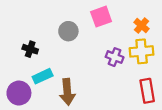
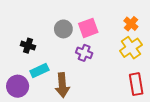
pink square: (101, 17) -> (88, 28), moved
yellow cross: (142, 51) -> (131, 48), turned -30
purple cross: (115, 57) -> (84, 53), moved

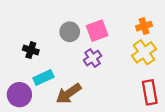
orange cross: (131, 24) -> (144, 26), turned 32
purple cross: (84, 53) -> (93, 58), turned 35
brown arrow: (62, 85) -> (69, 93), turned 60

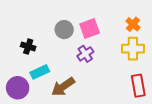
orange cross: (144, 26) -> (133, 24), turned -32
yellow cross: (144, 52) -> (133, 49), turned 35

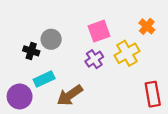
gray circle: (64, 30) -> (51, 39), moved
yellow cross: (133, 49) -> (127, 53), moved, turned -30

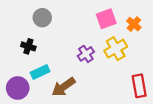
pink square: (99, 31) -> (106, 19), moved
gray circle: (51, 39) -> (42, 18), moved

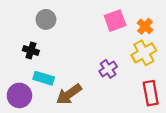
yellow cross: (116, 49) -> (144, 53), moved
purple cross: (86, 54) -> (108, 69), moved
cyan rectangle: (40, 72) -> (44, 78), turned 42

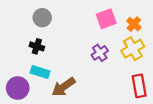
black cross: (31, 51) -> (37, 46), moved
purple cross: (108, 69) -> (100, 53), moved

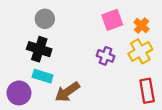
black cross: (37, 46) -> (39, 49), size x1.5
purple cross: (100, 53) -> (106, 56), turned -35

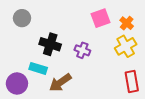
gray circle: (45, 19) -> (22, 18), moved
black cross: (39, 49) -> (50, 44), moved
purple cross: (106, 56) -> (82, 50), moved

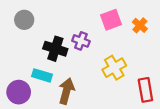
yellow cross: (126, 46) -> (114, 68), moved
purple cross: (82, 50) -> (81, 41), moved
brown arrow: (60, 83) -> (66, 91), turned 140

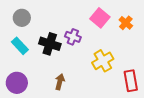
pink square: (111, 20) -> (100, 18), turned -30
cyan rectangle: (42, 75) -> (20, 46), moved, turned 30
brown arrow: (66, 91) -> (60, 82), size x0.7

